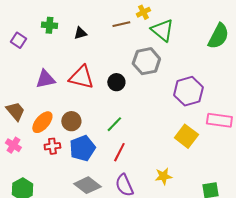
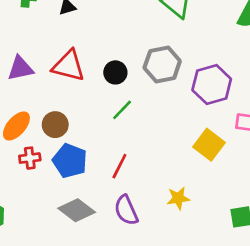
gray hexagon: (146, 61) -> (162, 64), moved
green line: (114, 124) -> (122, 110), moved
blue pentagon: (82, 148) -> (70, 161), turned -30

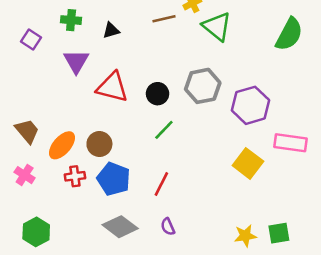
purple triangle: (20, 68) -> (76, 61), moved, turned -48
yellow star: (178, 198) -> (245, 236), moved
purple semicircle: (126, 210) -> (168, 227), size x0.6

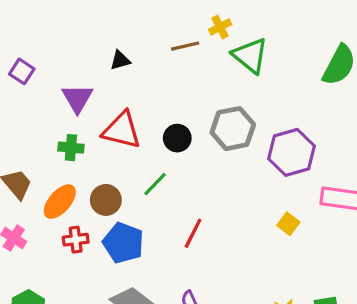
green cross: (71, 20) -> (71, 148), moved
green line: (164, 130) -> (155, 184), moved
yellow square: (248, 163) -> (288, 224), size x0.6
red line: (161, 184) -> (193, 233), moved

